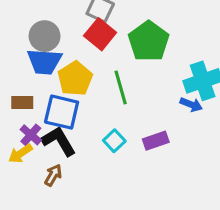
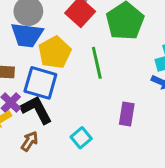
cyan square: (114, 141) -> (81, 138), moved
purple rectangle: (156, 141) -> (127, 114), turned -65

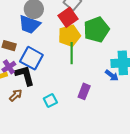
yellow pentagon: (55, 52) -> (69, 36), moved

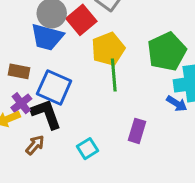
red square: (68, 17) -> (81, 20), moved
green pentagon: (96, 30) -> (167, 52), moved

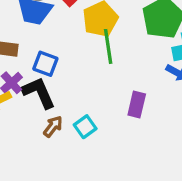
blue square: (54, 87) -> (45, 64), size x0.7
brown arrow: (35, 145) -> (53, 126), moved

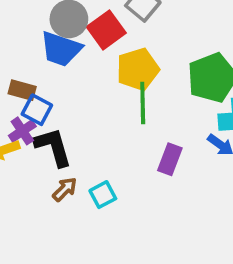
blue square: (45, 64) -> (37, 110), moved
purple rectangle: (137, 105) -> (170, 159), moved

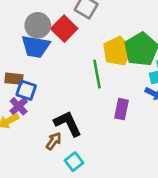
yellow pentagon: (138, 69) -> (117, 51), moved
black L-shape: (53, 147) -> (68, 124), moved
cyan square: (103, 195) -> (74, 162), moved

